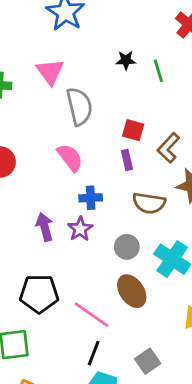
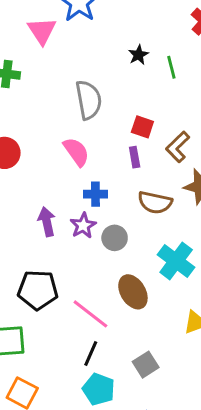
black star: (126, 60) -> (138, 55), turned -30
pink triangle: (50, 72) -> (42, 31), moved
gray circle: (127, 247) -> (115, 238), moved

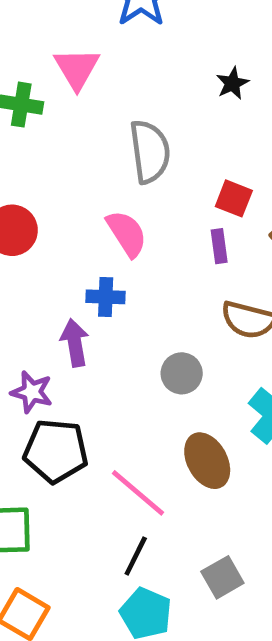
pink triangle: (42, 31) -> (77, 68), moved
blue cross: (95, 194) -> (106, 297), moved
purple star: (83, 226) -> (32, 392), moved, turned -30

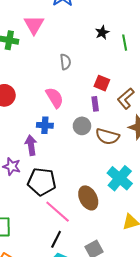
gray semicircle: (150, 152) -> (65, 62), size x0.6
gray circle: (182, 373) -> (82, 126), moved
black pentagon: (56, 451) -> (42, 182), moved

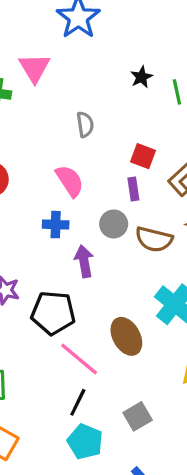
purple arrow: (31, 145) -> (84, 261), moved

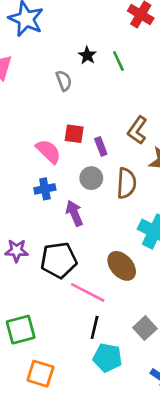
gray semicircle: (85, 124) -> (64, 81), moved
red square: (143, 156) -> (74, 134), moved
brown semicircle: (154, 239) -> (126, 183), turned -88

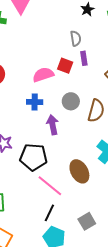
gray semicircle: (64, 81) -> (76, 38), moved
purple rectangle: (101, 146) -> (84, 58), moved
pink semicircle: (48, 151) -> (43, 75), turned -75

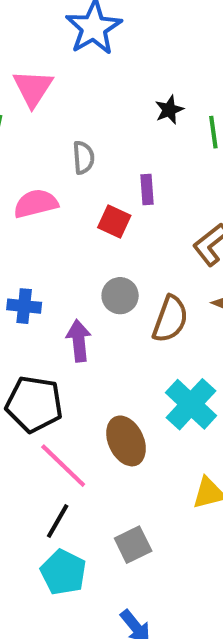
gray semicircle: (76, 38) -> (84, 158), moved
purple rectangle: (84, 58) -> (147, 190), moved
pink semicircle: (43, 75) -> (36, 204), moved
blue cross: (35, 102) -> (24, 306), moved

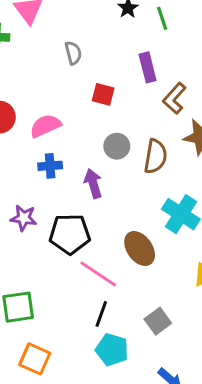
purple rectangle: (147, 190) -> (148, 67), moved, size x1.4
pink semicircle: (36, 204) -> (45, 126), moved

